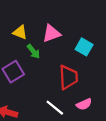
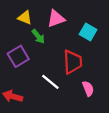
pink semicircle: (84, 104) -> (88, 89), turned -88
white line: (55, 108) -> (50, 82), moved

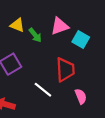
pink triangle: (56, 19) -> (60, 26), moved
green arrow: (38, 36) -> (35, 35), moved

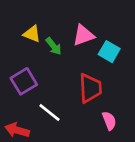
white line: (43, 90) -> (50, 113), moved

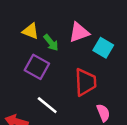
purple square: (24, 81) -> (37, 67), moved, turned -30

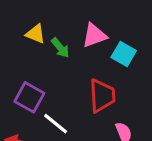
purple square: (37, 67) -> (29, 97), moved

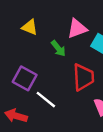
green arrow: (60, 48) -> (58, 48), moved

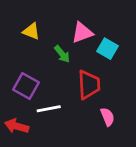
white line: (46, 100) -> (49, 109), turned -50

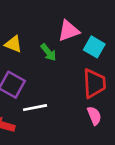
yellow triangle: (31, 31) -> (13, 44), moved
red trapezoid: (89, 85) -> (94, 83), moved

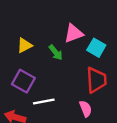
yellow triangle: (13, 44) -> (25, 45), turned -49
pink semicircle: (94, 116) -> (86, 109), moved

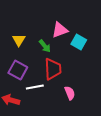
yellow triangle: (25, 45) -> (19, 40), turned -32
red trapezoid: (96, 80) -> (53, 69), moved

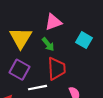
pink triangle: (60, 30) -> (53, 22), moved
yellow triangle: (19, 40) -> (21, 38), size x1.6

